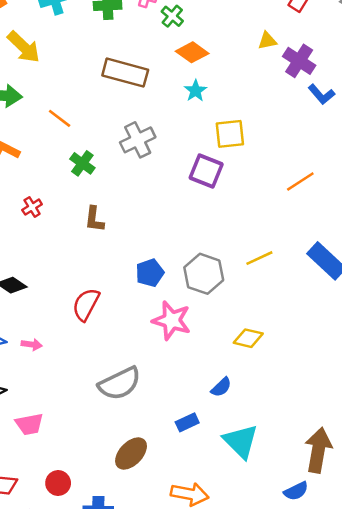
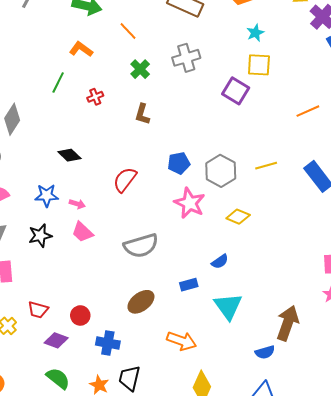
cyan star: (195, 91) -> (255, 33), moved
yellow diamond: (248, 338) -> (238, 217), moved
pink trapezoid: (29, 424) -> (82, 232), moved, turned 45

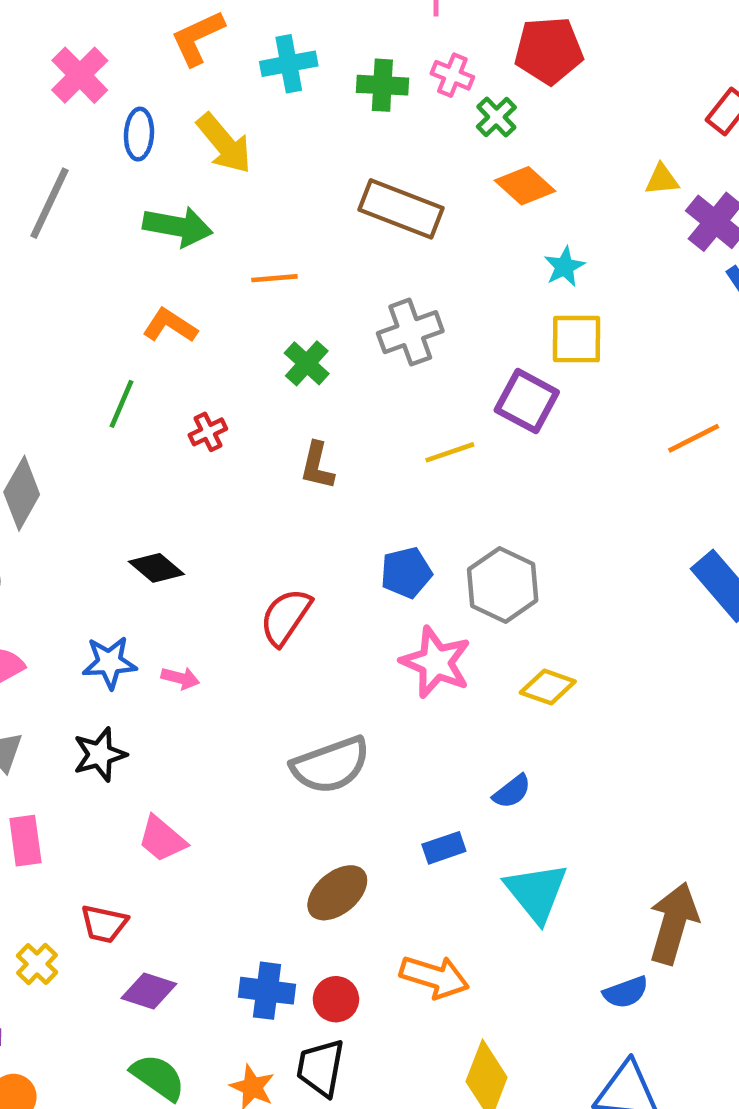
orange line: (128, 31) -> (274, 278), turned -48
yellow line: (266, 166) -> (450, 452), moved
pink trapezoid: (82, 232) -> (162, 839), moved
red circle: (80, 315) -> (336, 999), moved

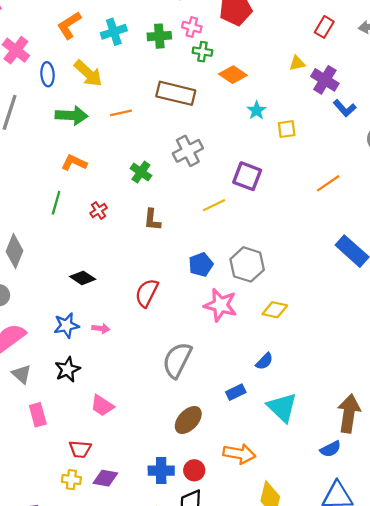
green cross: (496, 117) -> (202, 52), moved, turned -30
orange line: (274, 278) -> (121, 113), moved
yellow square: (577, 339) -> (287, 129), moved, size x0.7
gray semicircle: (331, 765) -> (177, 360), turned 144
yellow cross: (37, 964) -> (71, 480), moved, turned -30

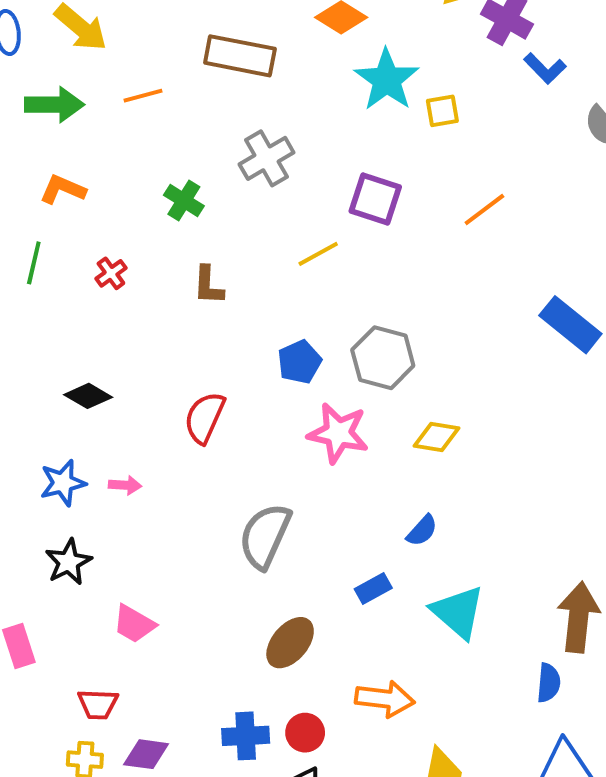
cyan star: (257, 110) -> (387, 80), size x1.8
orange line: (328, 183) -> (484, 210), moved
blue semicircle: (331, 449) -> (549, 683), turned -55

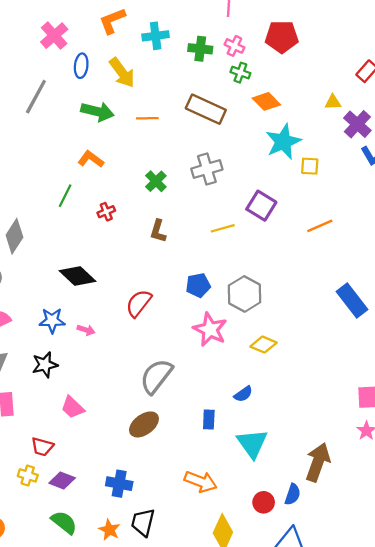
black diamond: (88, 396) -> (77, 276), size x1.4
blue rectangle: (373, 588) -> (209, 419), turned -72
brown ellipse: (290, 643) -> (144, 424), moved
red circle: (305, 733) -> (264, 502), moved

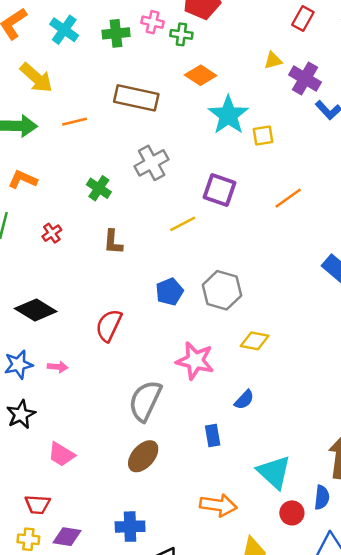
cyan cross: (156, 36) -> (64, 30), turned -35
green cross: (240, 73) -> (181, 34), moved
pink star: (210, 329) -> (195, 361), moved
cyan triangle: (252, 444) -> (274, 472), moved

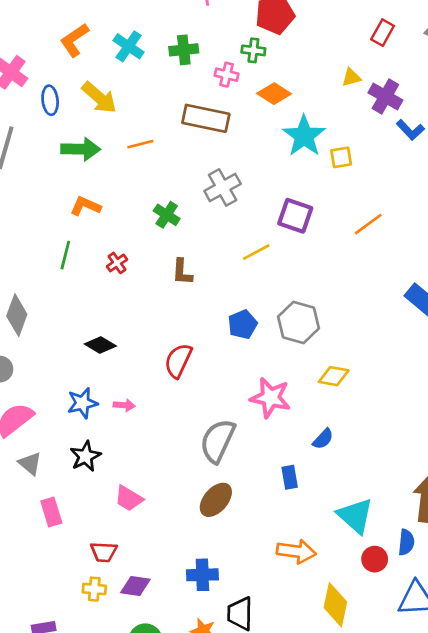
pink cross: (153, 22) -> (227, 75), moved
black diamond: (36, 310) -> (100, 345), size x0.7

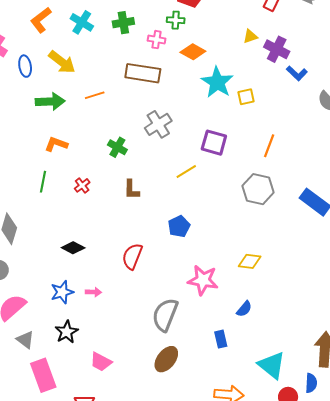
orange line: (368, 224) -> (269, 146), turned -30
gray hexagon: (299, 322) -> (258, 189), moved
pink rectangle: (51, 512) -> (43, 375), size x1.5

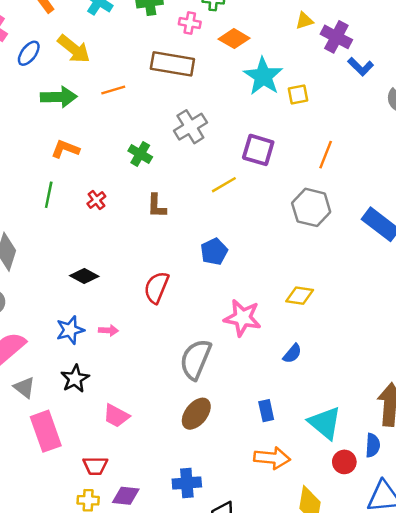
blue ellipse: (25, 66) -> (29, 53), turned 45
blue rectangle: (221, 339) -> (266, 411), moved

